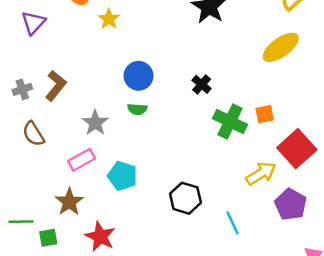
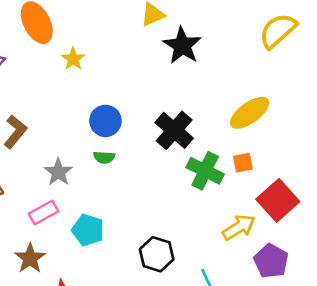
yellow ellipse: (281, 47) -> (250, 113), moved
black cross: (202, 84) -> (174, 130), size x1.8

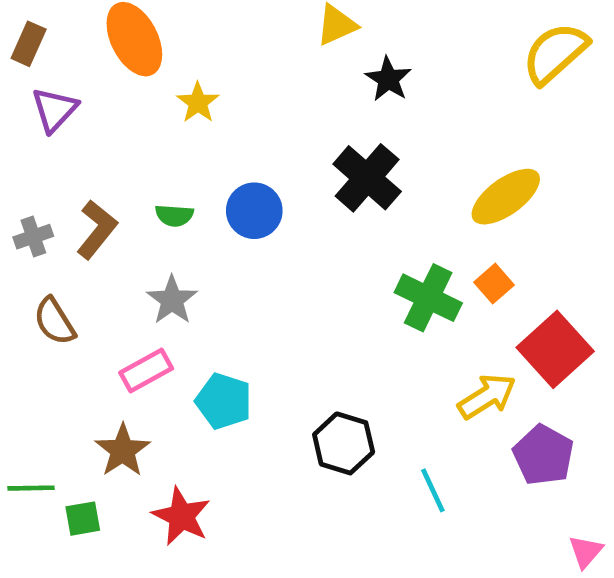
black star: (182, 45) -> (388, 79), size x0.7
black cross: (174, 130) -> (367, 178), moved
green semicircle: (104, 157) -> (174, 215), moved
orange square: (243, 163) -> (494, 284), turned -30

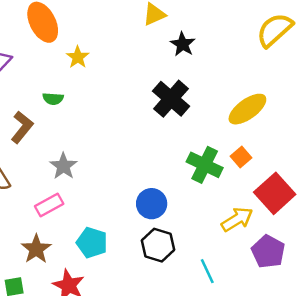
blue circle: (254, 211) -> (152, 204), moved
green semicircle: (174, 215) -> (53, 99), moved
cyan pentagon: (224, 401) -> (92, 243), moved

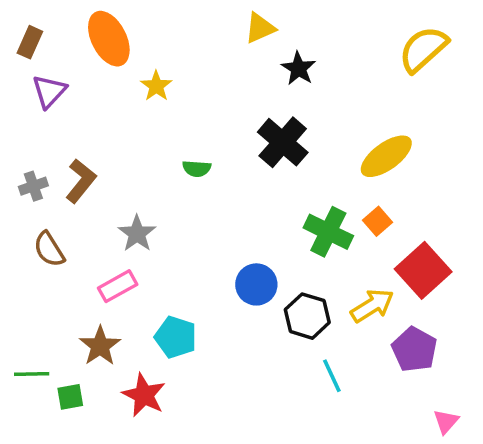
green semicircle: (53, 99) -> (197, 169), moved
black hexagon: (158, 245) -> (307, 316), moved

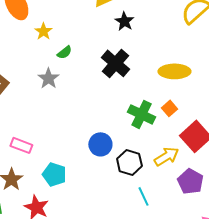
yellow ellipse: (386, 156) -> (174, 71), turned 36
green semicircle: (197, 169) -> (64, 52), moved, turned -42
gray star: (137, 234) -> (48, 78), moved
pink rectangle: (118, 286) -> (21, 145), turned 50

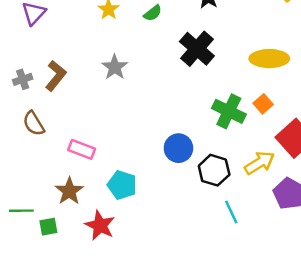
green semicircle: (64, 52) -> (153, 13), moved

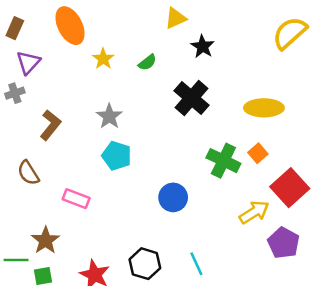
gray cross: (23, 79) -> (15, 93), moved
black hexagon: (214, 170) -> (145, 264), moved
cyan pentagon: (122, 185) -> (117, 156), moved
brown star: (69, 191) -> (45, 240), moved
cyan line: (231, 212) -> (196, 264), moved

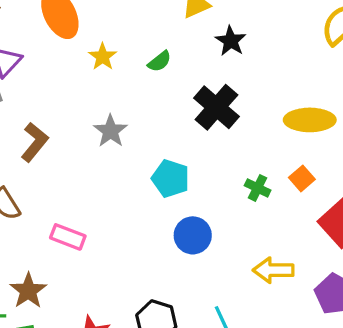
cyan pentagon: (117, 156) -> (171, 178), moved
green cross: (223, 161) -> (258, 188), size x0.6
yellow arrow: (254, 212) -> (273, 270), moved, turned -148

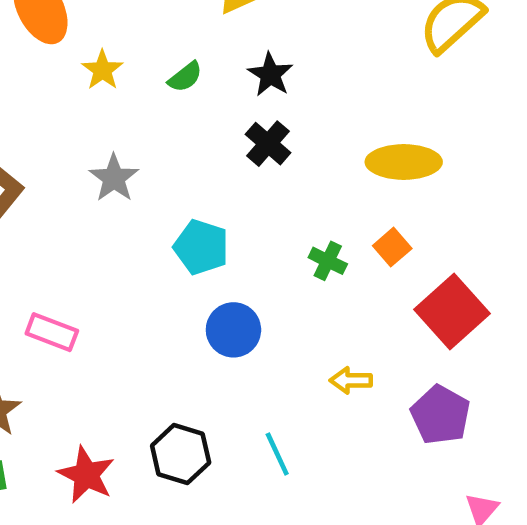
black star: (231, 41) -> (270, 75), moved
black cross: (216, 107) -> (268, 144), size x0.7
yellow arrow: (273, 270) -> (351, 380), size x0.7

